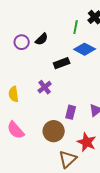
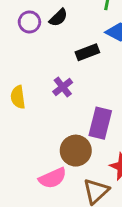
purple rectangle: (71, 112) -> (100, 123), size x1.5
pink semicircle: (16, 130) -> (53, 178), moved, turned -72

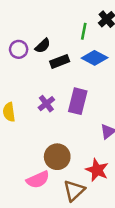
black rectangle: (87, 52) -> (60, 61), moved
purple rectangle: (100, 123) -> (78, 101), moved

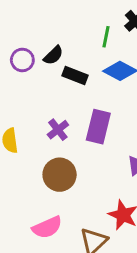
black rectangle: (60, 61) -> (75, 75), turned 42
brown circle: (57, 157) -> (60, 175), moved

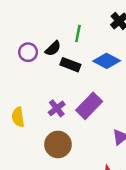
green line: (106, 37) -> (78, 33), moved
purple rectangle: (98, 127) -> (89, 106), turned 30

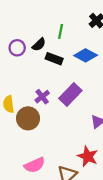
brown circle: (58, 144) -> (28, 118), moved

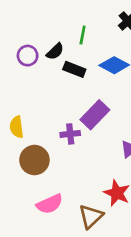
purple cross: (42, 97) -> (70, 134), moved, turned 32
brown circle: (28, 118) -> (34, 160), moved

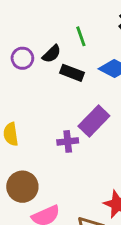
green line: (83, 35) -> (81, 36), turned -30
brown circle: (34, 160) -> (22, 187), moved

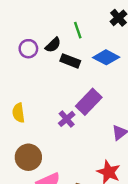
purple cross: (68, 141) -> (67, 119), turned -35

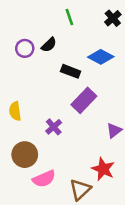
green line: (78, 30) -> (69, 17), moved
black rectangle: (70, 61) -> (71, 71), moved
purple cross: (67, 119) -> (54, 127), moved

